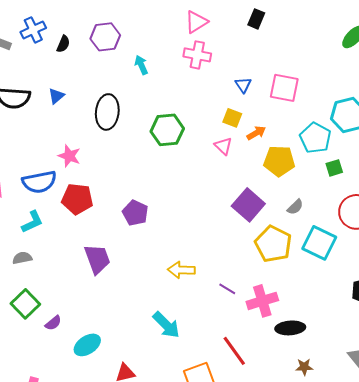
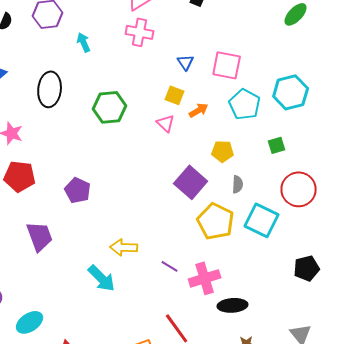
cyan pentagon: (315, 138) -> (245, 104), moved
yellow pentagon: (279, 161) -> (223, 151), moved, size x0.7
gray semicircle: (295, 207) -> (238, 184), turned -42
cyan arrow: (166, 325) -> (102, 278), moved

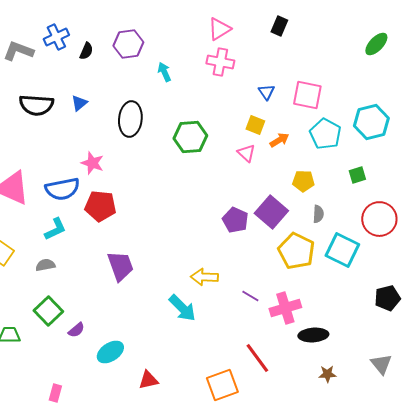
purple pentagon: (78, 190) -> (235, 220), moved

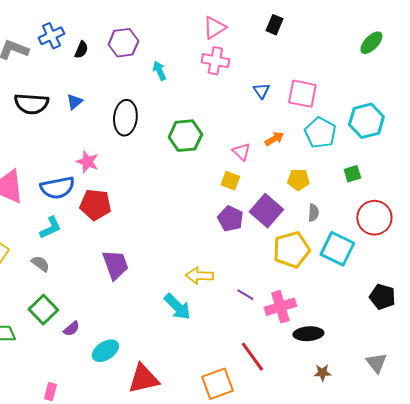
yellow square: (255, 125) -> (230, 181), moved
yellow pentagon: (296, 251) -> (291, 250), turned 30
gray semicircle: (45, 265) -> (40, 264), turned 48
black pentagon: (387, 298) -> (382, 297), turned 30
red triangle: (148, 380) -> (143, 379), size x1.6

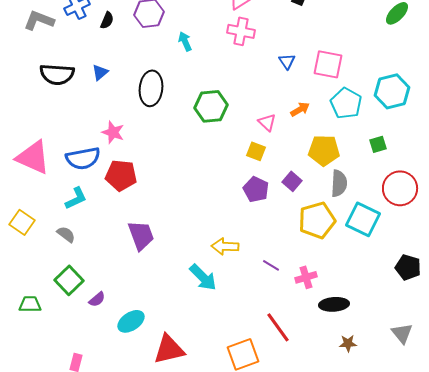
yellow pentagon: (298, 180) -> (324, 150), size x1.4
purple square: (266, 211) -> (292, 181), size x0.6
gray semicircle: (313, 213) -> (339, 183), size x1.5
pink cross: (280, 307) -> (306, 277), size x0.7

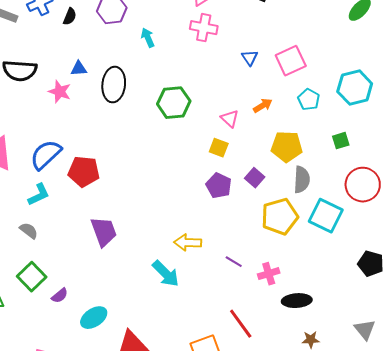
pink square: (328, 64) -> (291, 61), turned -36
blue triangle: (100, 72) -> (79, 69), moved, turned 36
cyan pentagon: (346, 103) -> (309, 100), size x0.7
pink star: (113, 132) -> (60, 92), moved
blue semicircle: (83, 158) -> (46, 155), turned 148

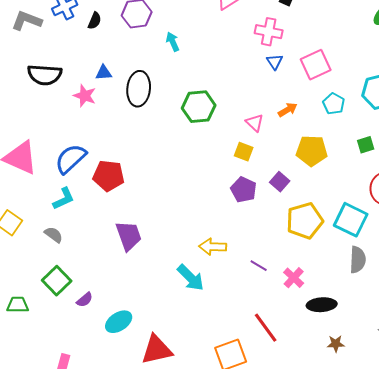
pink cross: (204, 28) -> (269, 32), moved
gray semicircle: (302, 180) -> (358, 260), moved
pink cross: (269, 274) -> (294, 278), turned -30

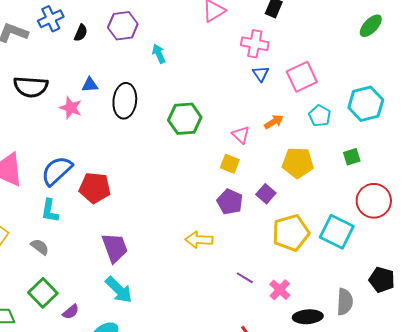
cyan L-shape: (64, 199) -> (50, 211), turned 125
yellow arrow: (213, 247) -> (199, 240), moved
gray semicircle: (358, 260) -> (345, 302), moved
cyan arrow: (191, 278) -> (119, 290), moved

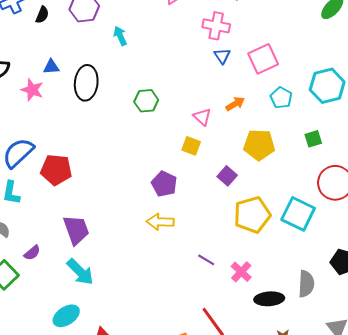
green hexagon: (185, 119) -> (146, 101), size x0.7
purple pentagon: (230, 202) -> (164, 184), moved
purple semicircle: (71, 312) -> (32, 253), moved

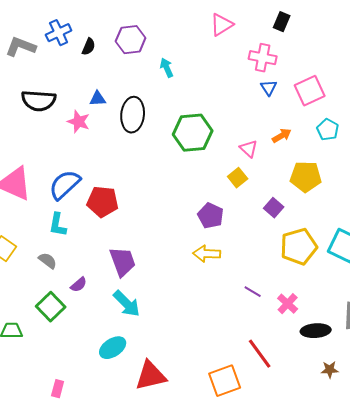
green hexagon: (146, 101) -> (193, 133), size x1.6
yellow square: (191, 146) -> (238, 178), turned 30

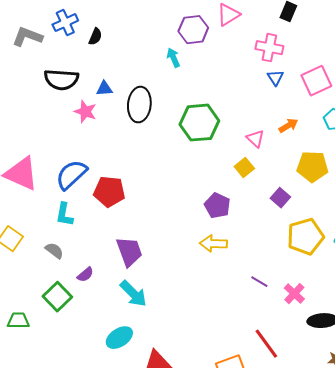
purple hexagon: (131, 40) -> (193, 30), moved
black semicircle: (39, 101) -> (61, 80), moved

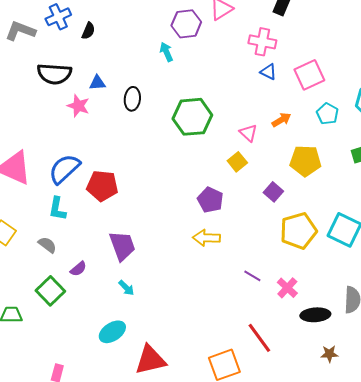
blue triangle: (275, 78) -> (268, 72), turned -30
black ellipse: (139, 105) -> (132, 99), size x0.7
cyan arrow: (133, 294) -> (126, 288), size x0.6

